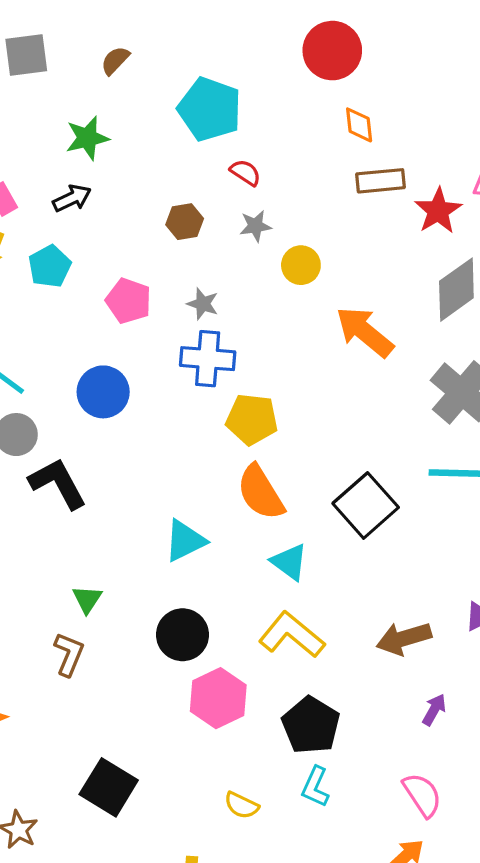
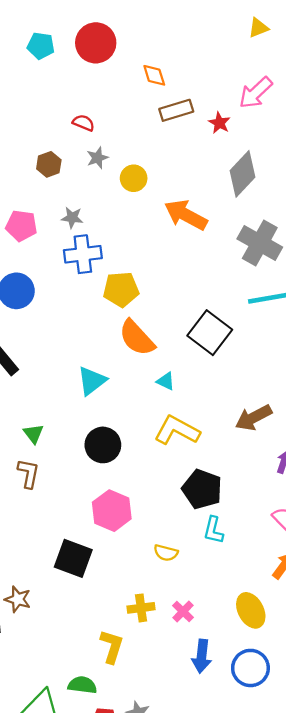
red circle: (332, 51) -> (96, 43), moved
cyan pentagon: (210, 109) -> (41, 46), moved, size x0.6
red star: (438, 211) -> (219, 123), size x0.7
cyan triangle: (289, 562) -> (166, 381), size x0.7
pink hexagon: (218, 698) -> (112, 511), moved

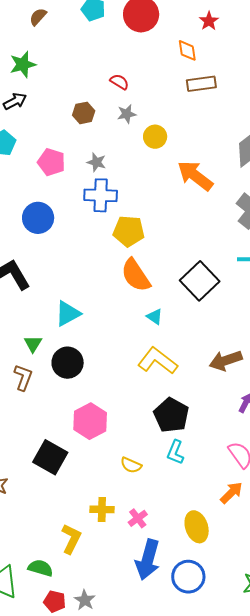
red star: (219, 123) -> (209, 21), moved
cyan triangle: (92, 381) -> (68, 314), moved
black circle: (103, 445) -> (68, 363), moved
blue arrow: (202, 656) -> (148, 560), size x1.4

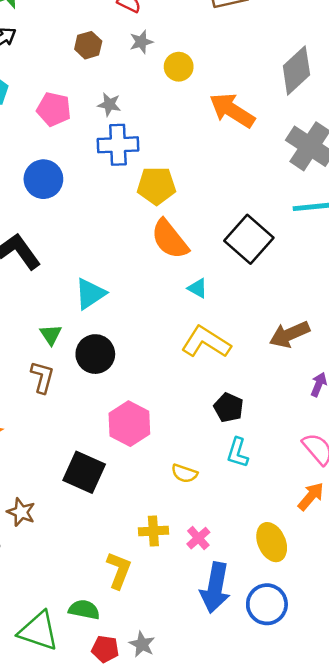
black pentagon: (171, 415) -> (229, 407), size x0.7

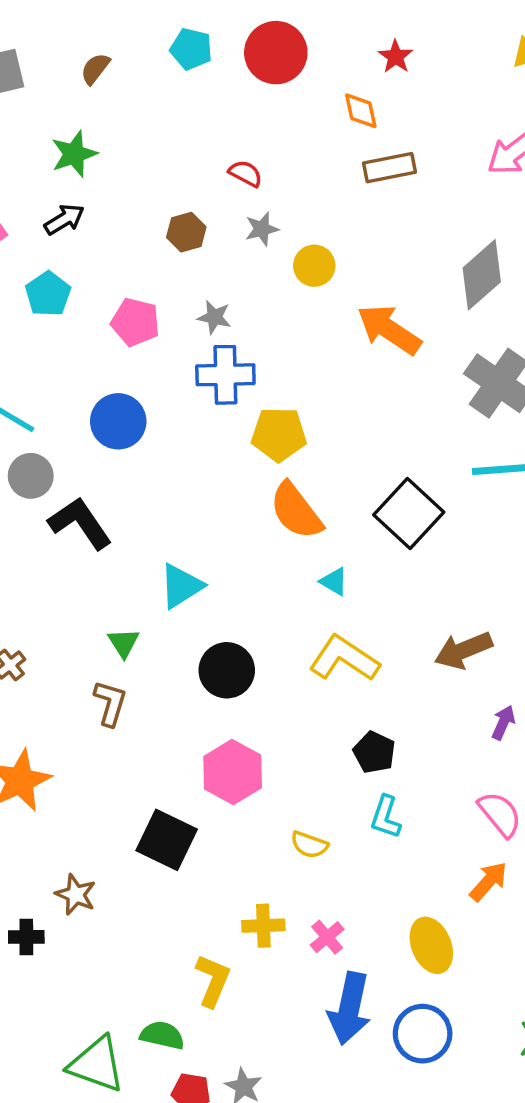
black circle: (95, 354) -> (227, 670), moved

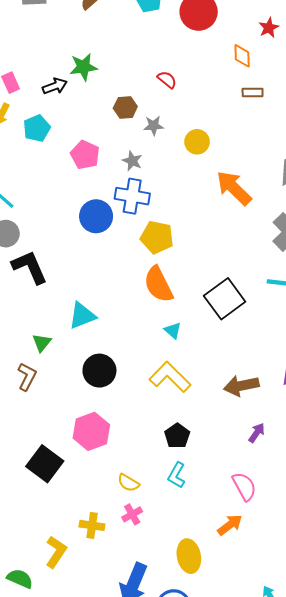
green star: (74, 154) -> (83, 67), moved
brown rectangle: (390, 168) -> (253, 93), size x0.7
gray star: (262, 229) -> (154, 126), moved
blue circle: (118, 421) -> (96, 216), moved
pink cross: (327, 937) -> (132, 514), moved

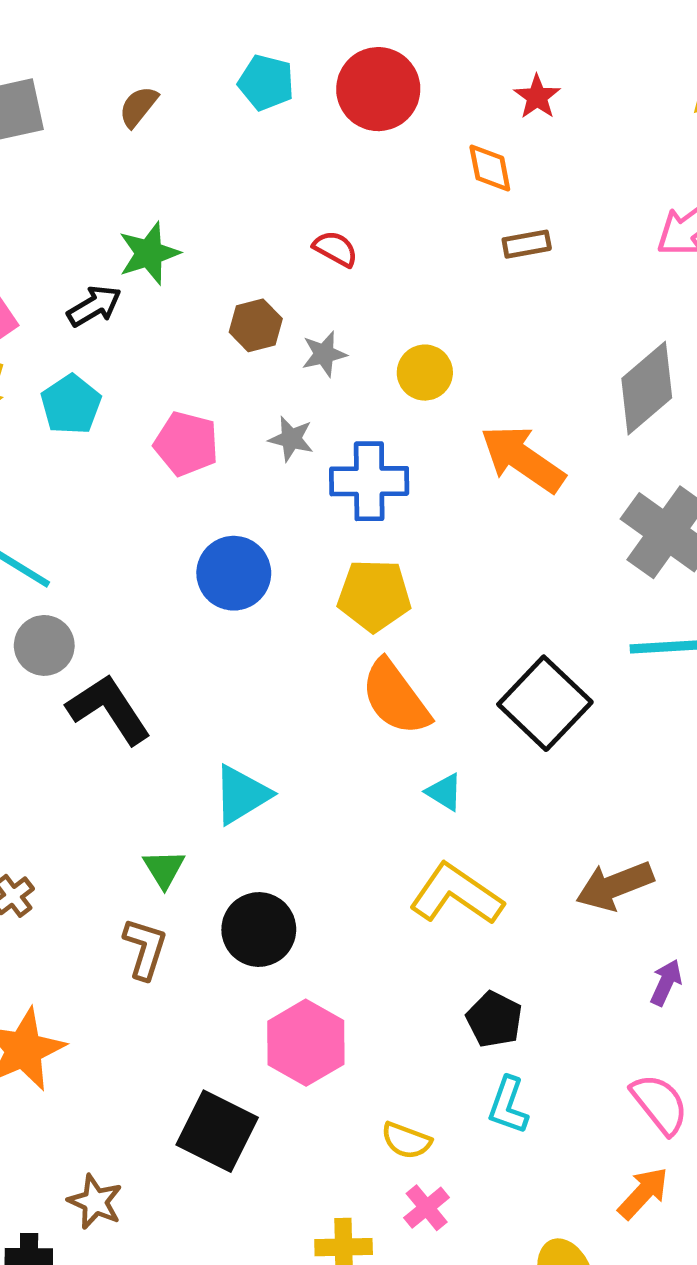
blue cross: (132, 196) -> (369, 481), moved
black circle: (99, 371) -> (259, 930), moved

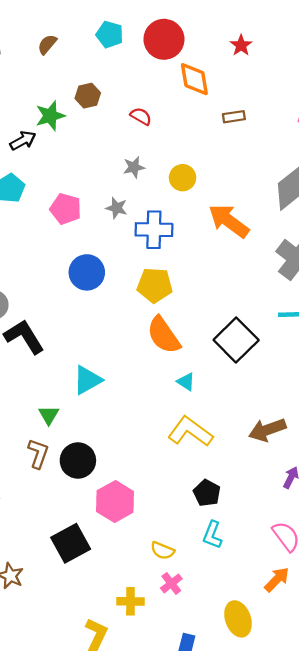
orange diamond: (490, 168) -> (194, 79), moved, size x1.4
brown hexagon: (256, 325) -> (88, 96), moved
black circle: (259, 930) -> (78, 461), moved
black square: (217, 1131) -> (71, 543), turned 33

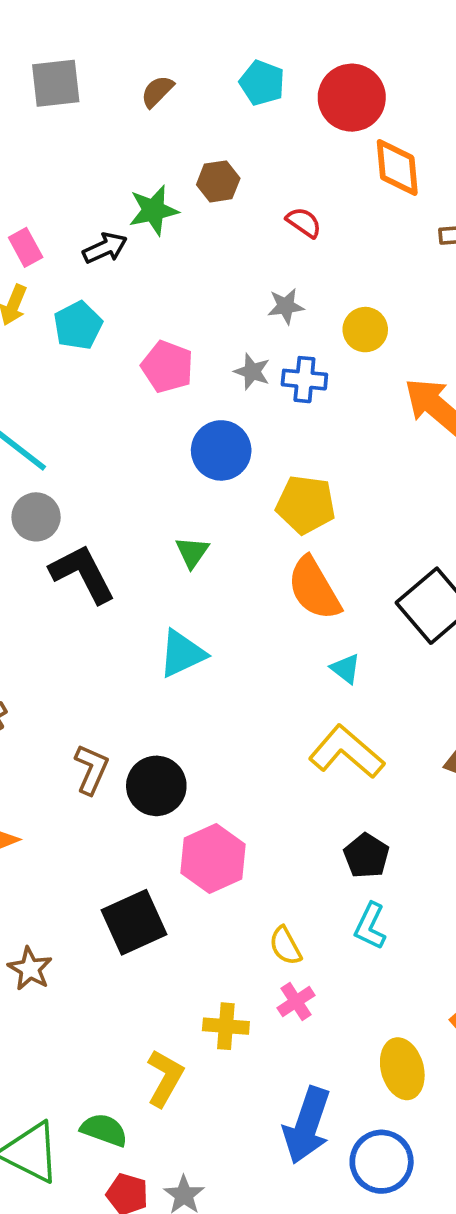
blue cross: (154, 230) -> (304, 380), moved, size x0.7
blue circle: (87, 272) -> (221, 450), moved
green triangle: (49, 415) -> (192, 552), moved
yellow semicircle: (162, 550) -> (285, 946), turned 35

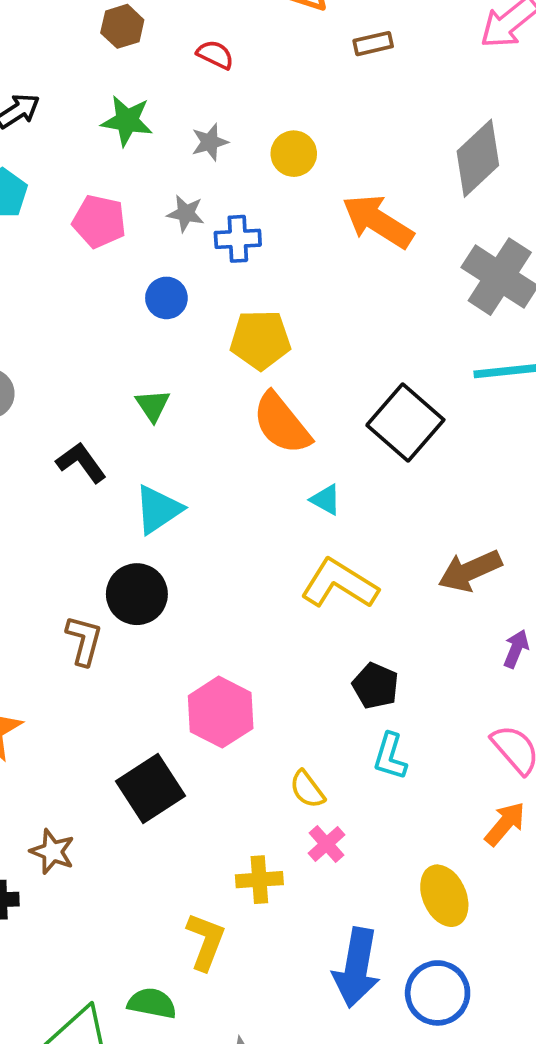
green star: (153, 210) -> (127, 121), moved, turned 30
blue cross: (304, 380) -> (238, 239), moved
blue circle: (221, 450) -> (166, 298), size x0.7
black L-shape: (83, 574) -> (81, 463), moved, size x0.7
black circle: (156, 786) -> (137, 594), moved

